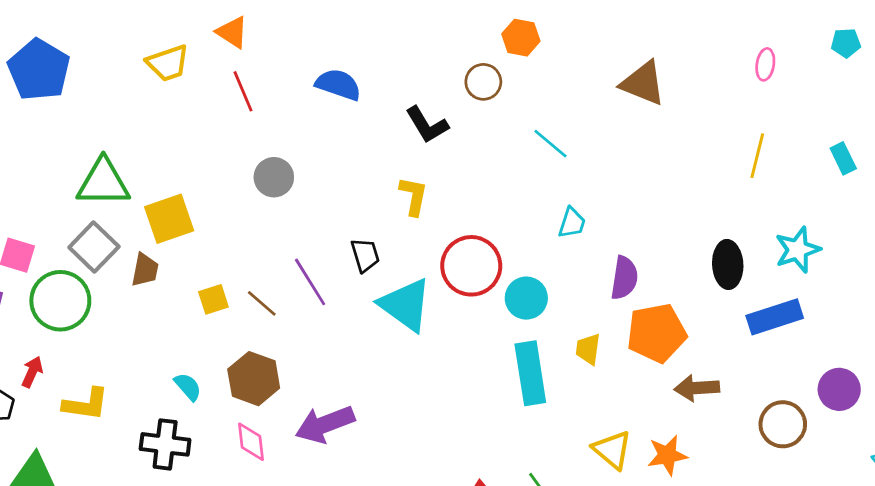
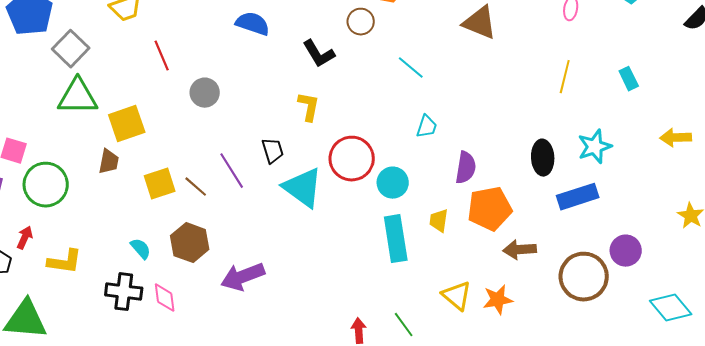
red line: (243, 91) -> (162, 56), moved
gray square: (94, 247) -> (71, 49), moved
yellow square: (213, 299) -> (160, 184), size x1.4
brown circle: (783, 424) -> (584, 277), size x1.4
pink diamond: (251, 442) -> (165, 298), moved

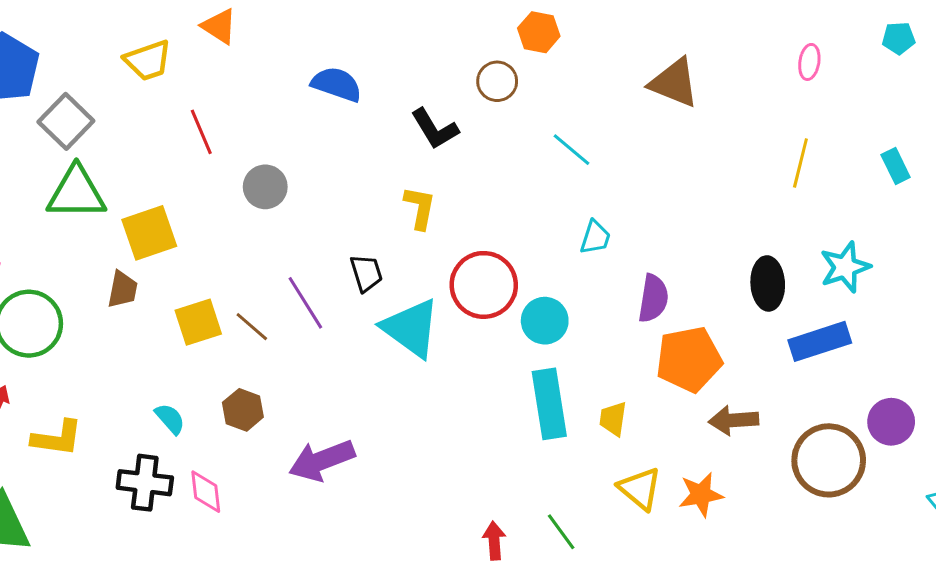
yellow trapezoid: (439, 221) -> (613, 419), moved
brown hexagon: (190, 243) -> (243, 410), size x0.7

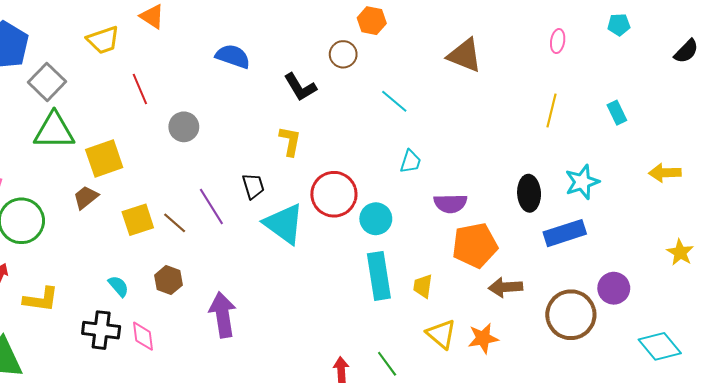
brown trapezoid: (122, 289) -> (86, 197), turned -140
purple semicircle: (653, 298) -> (450, 203), turned 80
purple arrow: (322, 460) -> (223, 315), turned 102

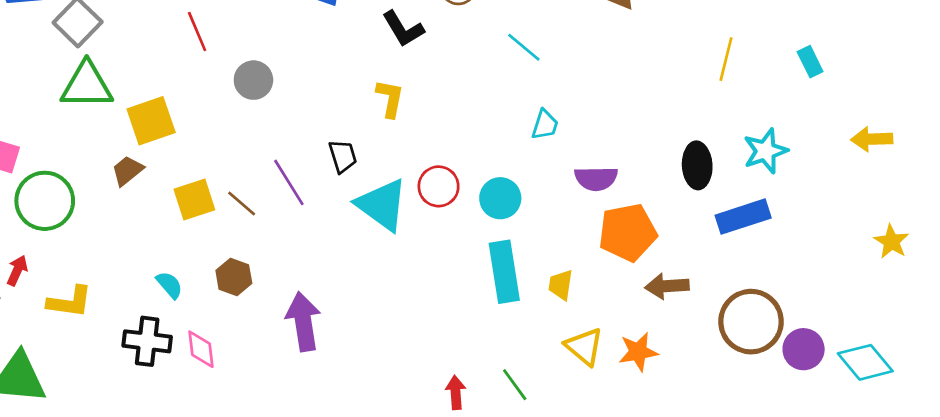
red circle: (334, 194) -> (439, 186), moved, size x0.7
purple circle: (614, 288) -> (804, 349), moved

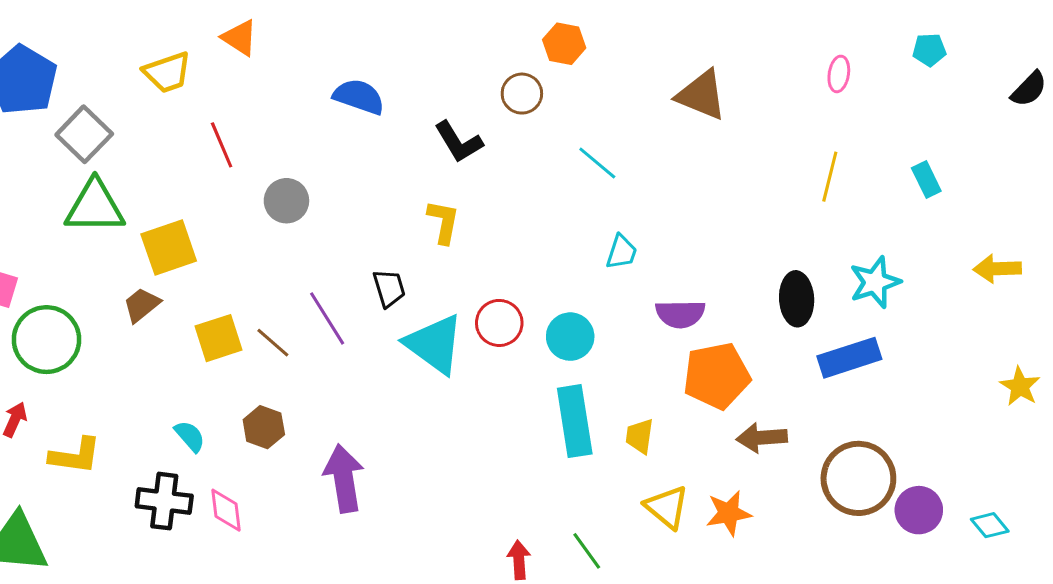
cyan diamond: (865, 362) -> (990, 525), size x0.6

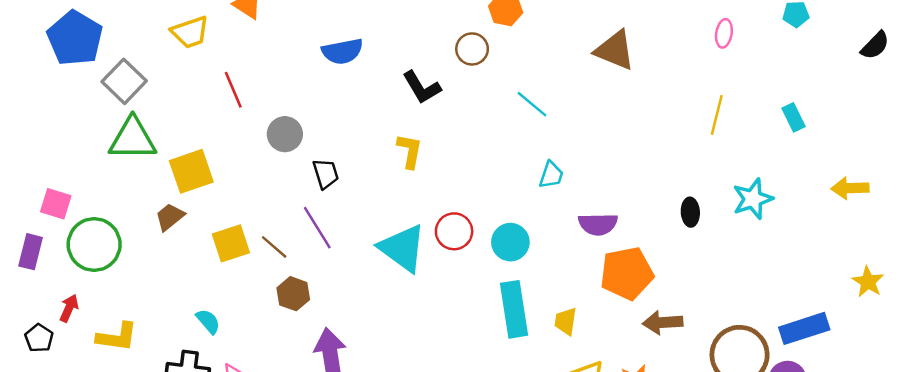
blue semicircle: (359, 97) -> (342, 51), turned 150
black trapezoid: (389, 288) -> (326, 174), moved
black ellipse: (797, 299) -> (690, 212), size x0.7
blue rectangle: (849, 358) -> (804, 328), moved
brown hexagon: (264, 427) -> (293, 294), moved

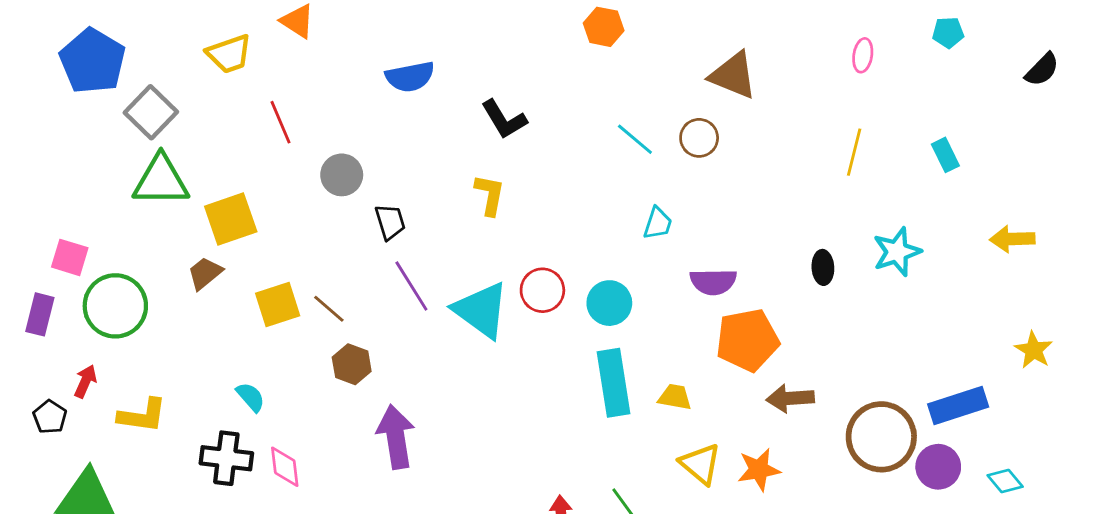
brown circle: (472, 49) -> (699, 138), moved
purple line: (317, 228) -> (411, 286), moved
yellow trapezoid: (566, 321) -> (675, 397), turned 92

